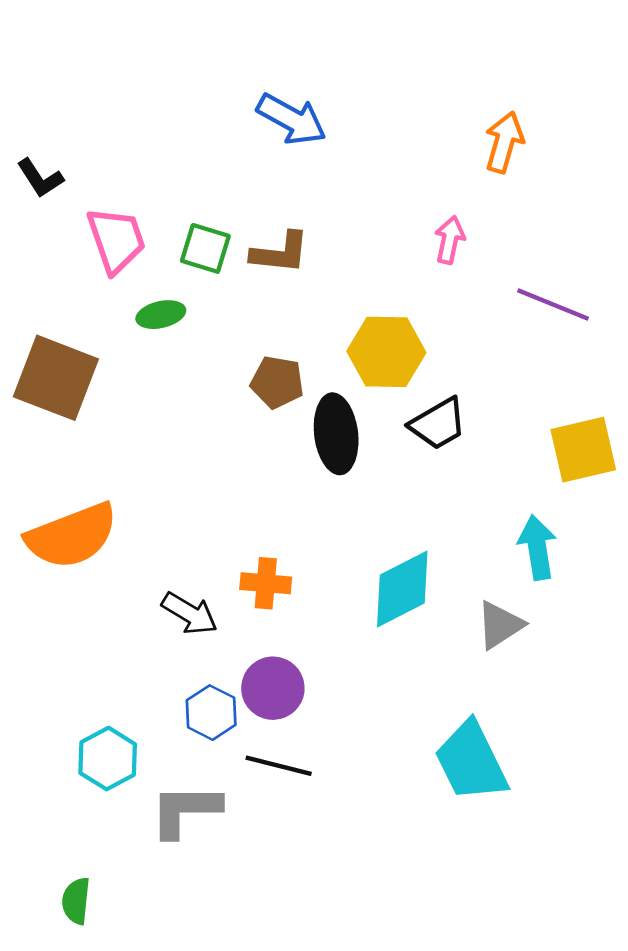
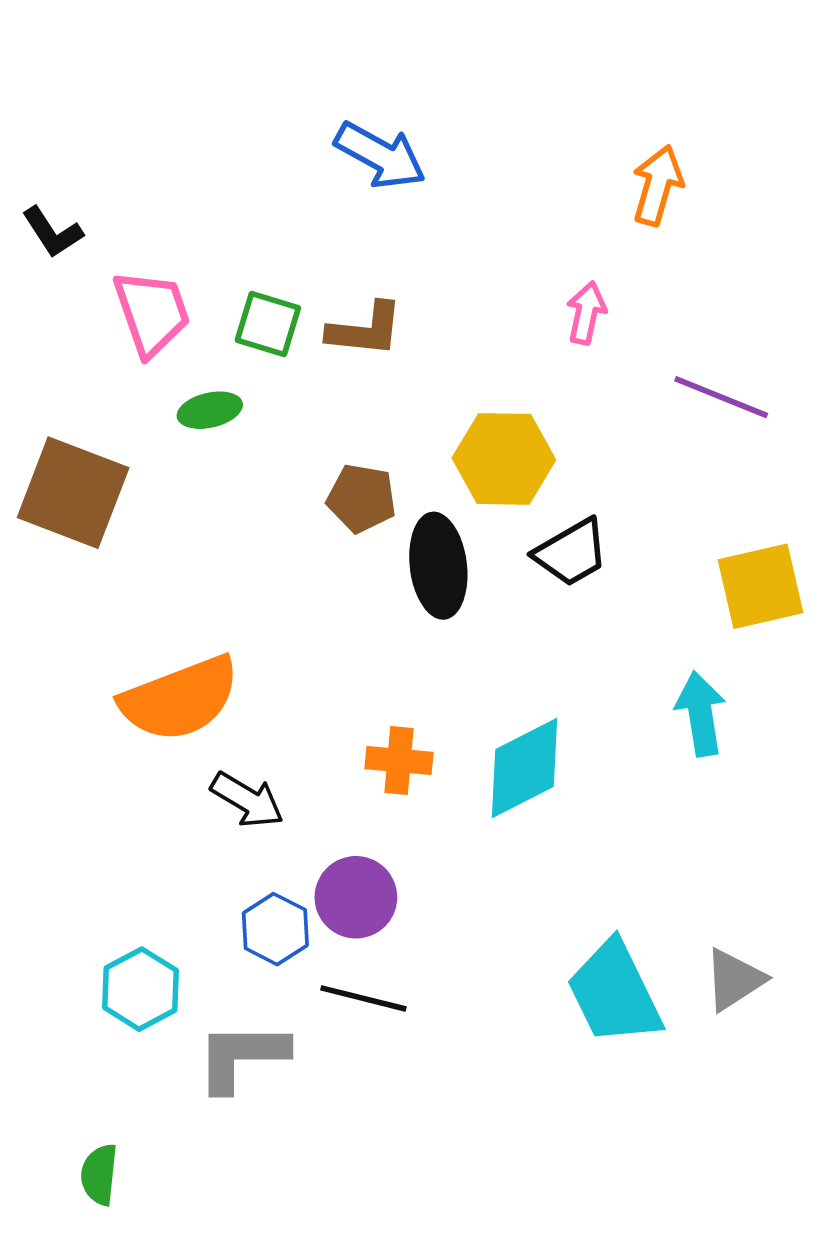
orange semicircle: (72, 536) -> (180, 699), moved
orange cross: (266, 583) -> (399, 760), moved
gray triangle: (500, 625) -> (734, 980), moved

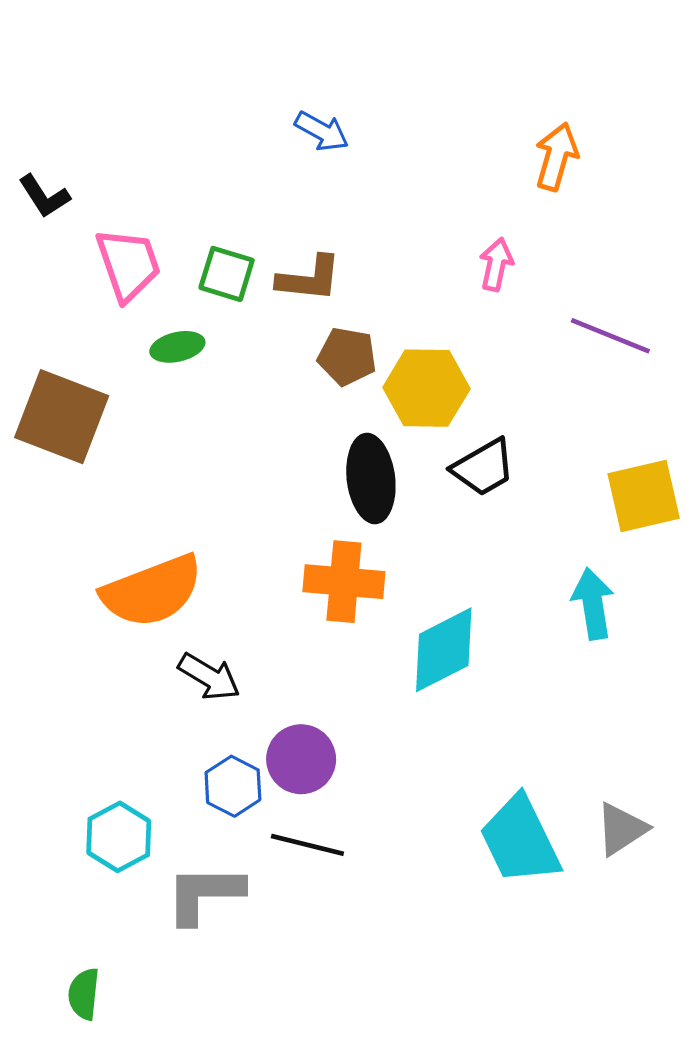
blue arrow: (380, 155) -> (322, 131), size x0.7
brown pentagon: (362, 498) -> (347, 356), moved
orange cross: (399, 760) -> (344, 582), moved, size x1.4

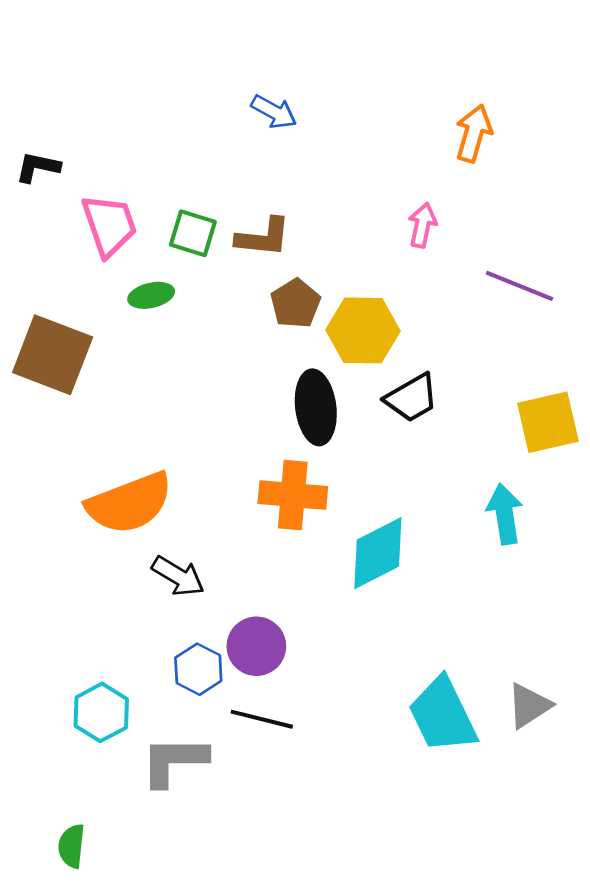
black L-shape: (44, 196) -> (38, 167), turned 135
brown pentagon: (347, 356) -> (296, 303), turned 30

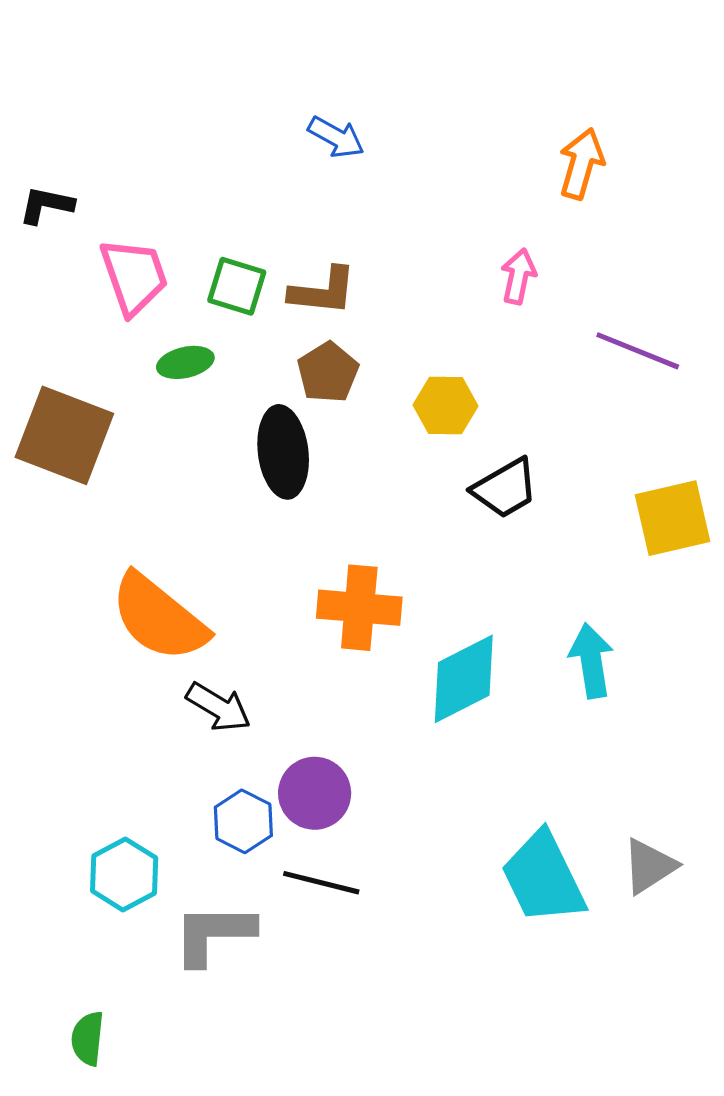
brown pentagon: (296, 303) -> (328, 372), moved
yellow hexagon: (363, 330) -> (445, 406), size x0.7
black ellipse: (316, 407) -> (283, 452), moved
orange semicircle: (130, 503) -> (159, 618), turned 60
cyan arrow: (505, 514) -> (591, 661), moved

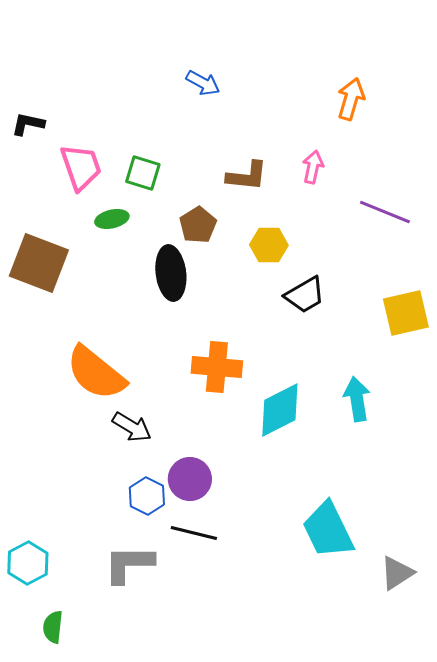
brown L-shape: (323, 291) -> (247, 176), moved
gray triangle: (649, 866) -> (397, 573), moved
cyan hexagon: (124, 874) -> (28, 563), moved

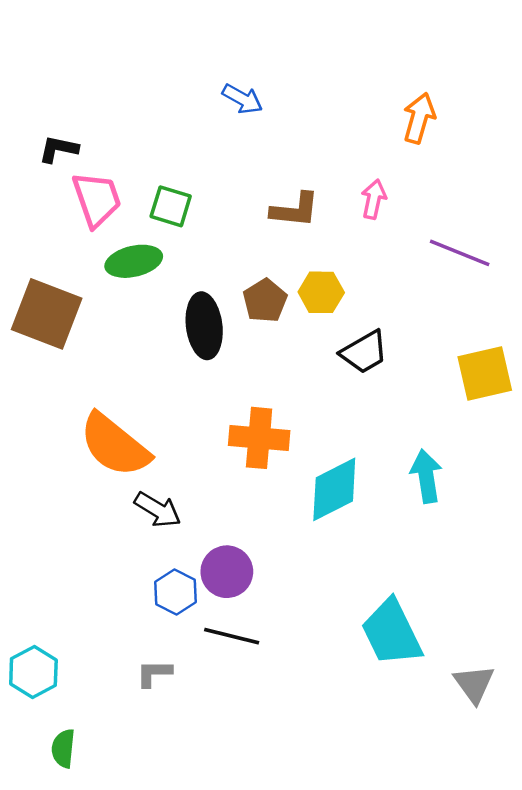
black L-shape: (28, 124) -> (59, 149), moved
green ellipse: (112, 219) -> (134, 261), size x1.4
brown pentagon: (198, 225) -> (265, 301), moved
gray L-shape: (129, 564) -> (154, 673), size x0.6
gray triangle: (397, 573) -> (474, 684), turned -33

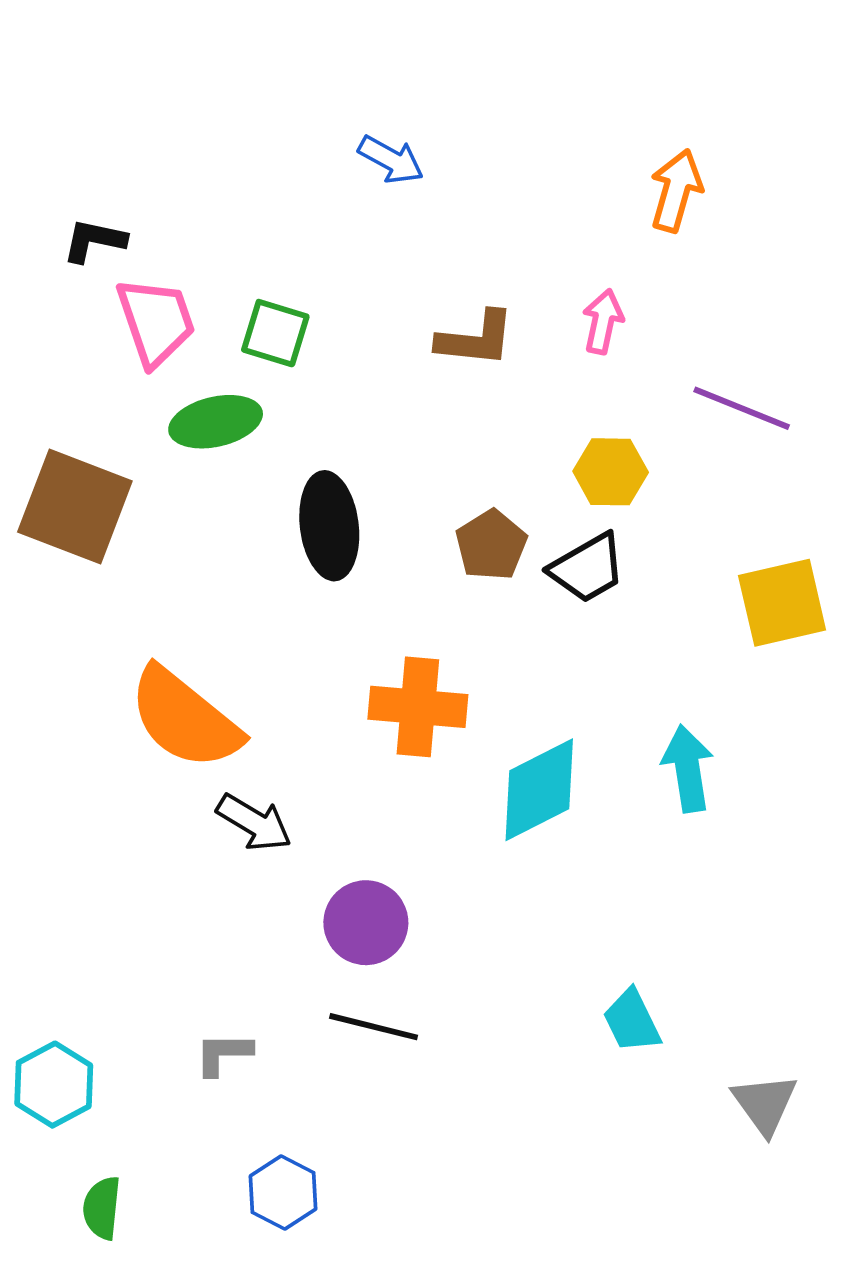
yellow hexagon: (321, 292) -> (611, 472), moved
brown pentagon: (265, 301) -> (491, 545), moved
blue hexagon: (176, 592) -> (283, 1192), moved
cyan trapezoid: (392, 633) -> (632, 1021), size x0.6
gray L-shape: (154, 673) -> (223, 1054), moved

